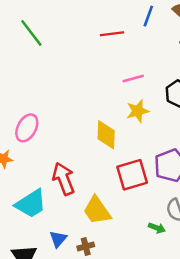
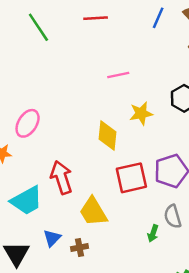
red line: (112, 34) -> (96, 18), moved
pink line: (133, 78) -> (118, 75), moved
green arrow: (157, 228) -> (153, 233), turned 84

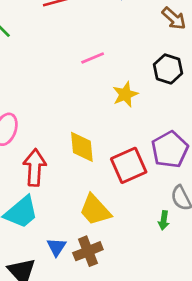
yellow diamond: (108, 136) -> (82, 147), moved
red arrow: (61, 177) -> (35, 167), moved, turned 32
brown cross: (80, 247) -> (88, 251), size x1.5

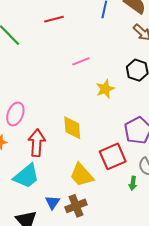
red square: (129, 165) -> (113, 156), moved

